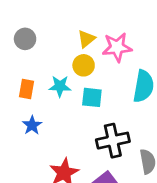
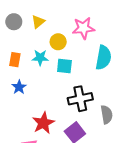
yellow triangle: (86, 39) -> (38, 22), moved

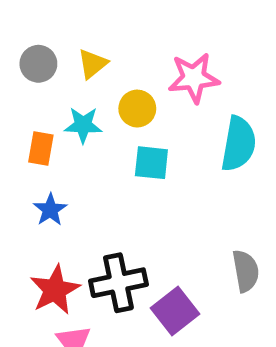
cyan star: (40, 58) -> (83, 125), moved
black cross: (80, 99) -> (118, 283), moved
red star: (43, 123) -> (55, 290), moved

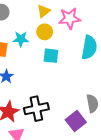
yellow triangle: (93, 64) -> (44, 11), moved
purple square: (175, 311) -> (76, 121), moved

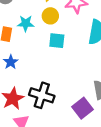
black cross: (36, 109) -> (42, 95), turned 30

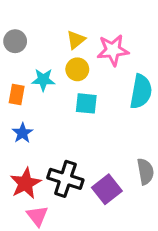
purple square: (83, 108) -> (107, 189), moved

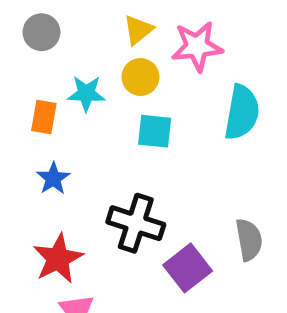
black cross: (65, 179) -> (136, 223), moved

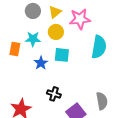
gray circle: (41, 32) -> (33, 11), moved
blue star: (53, 178) -> (41, 63), moved
black cross: (136, 223) -> (54, 94), size x0.6

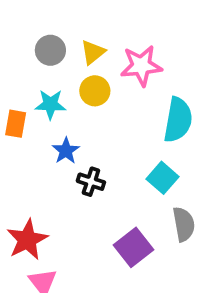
cyan square: (62, 55) -> (162, 178), moved, turned 35
black cross: (54, 94) -> (91, 182), moved

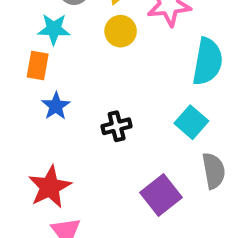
cyan star: (50, 104) -> (54, 29), moved
blue star: (66, 151) -> (56, 106), moved
black cross: (91, 182) -> (117, 126), turned -32

